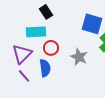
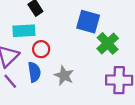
gray star: (79, 57) -> (64, 76), moved

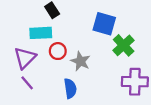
blue semicircle: (34, 72) -> (70, 88), moved
gray star: (64, 76) -> (80, 61), moved

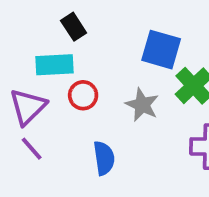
gray star: (80, 61) -> (142, 105), moved

